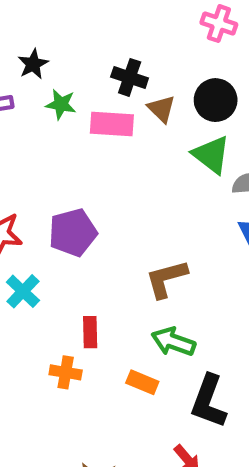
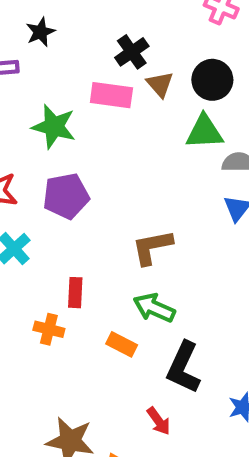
black cross: (130, 77) -> (132, 52), turned 32
green star: (61, 104) -> (54, 127), moved, size x1.5
green triangle: (211, 155) -> (204, 132), turned -45

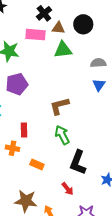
brown triangle: (160, 84) -> (58, 28), turned -40
green triangle: (204, 132) -> (63, 50), moved
green arrow: (154, 308) -> (62, 135), turned 42
orange rectangle: (122, 344) -> (37, 165), moved

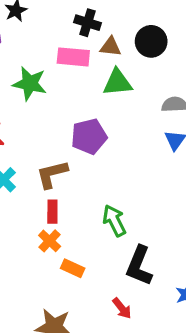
black cross: (44, 13) -> (88, 23), turned -35
purple pentagon: (17, 84) -> (89, 136), moved
brown L-shape: (59, 106) -> (52, 174), moved
orange cross: (12, 148) -> (50, 241), moved, turned 32

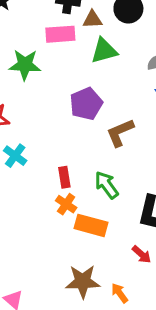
brown L-shape: (52, 174) -> (120, 133), moved
green arrow: (114, 221) -> (107, 185), moved
orange rectangle: (73, 268) -> (91, 225), size x1.5

